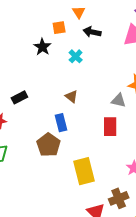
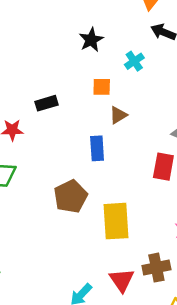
orange square: (59, 28) -> (102, 87), moved
brown triangle: (71, 96) -> (118, 115), turned 40
brown pentagon: (48, 145) -> (71, 196), moved

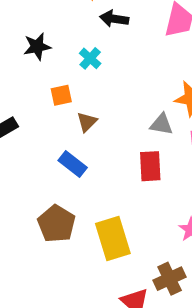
black star: (91, 40) -> (37, 46), turned 30
blue rectangle: (97, 148) -> (73, 164), turned -35

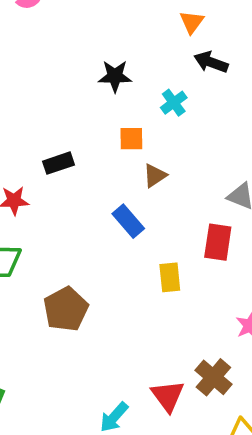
brown pentagon: (56, 224) -> (66, 309), moved
yellow rectangle: (113, 239) -> (170, 277), moved, size x0.6
brown cross: (170, 279) -> (213, 377), turned -36

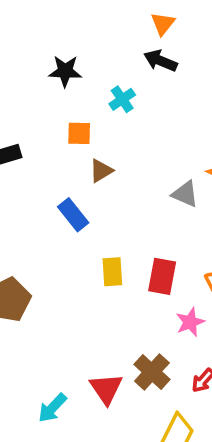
orange triangle: (192, 22) -> (163, 24), moved
red rectangle: (218, 242) -> (162, 276), moved

